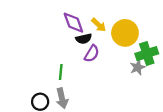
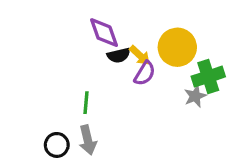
yellow arrow: (99, 25) -> (140, 55), moved
purple semicircle: (92, 54) -> (145, 73), moved

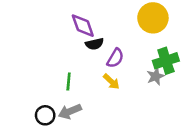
yellow circle: (177, 47) -> (153, 18), moved
yellow arrow: (140, 55) -> (111, 82), moved
gray arrow: (88, 140) -> (70, 111), turned 80

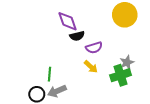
purple semicircle: (115, 58) -> (94, 48), turned 42
green cross: (166, 61) -> (120, 75), moved
green line: (69, 82) -> (49, 74), moved

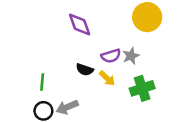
black semicircle: (77, 36) -> (85, 70), moved, turned 32
gray star: (127, 62) -> (131, 56), moved
green line: (49, 74) -> (42, 82), moved

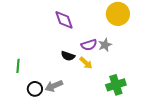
green line: (42, 82) -> (18, 66), moved
green cross: (142, 88) -> (116, 85), moved

